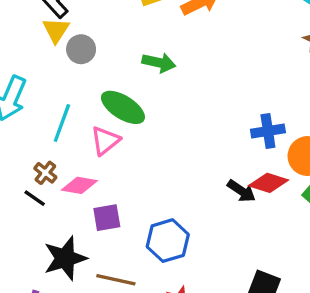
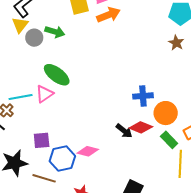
green arrow: (159, 63) -> (55, 32), moved
cyan line: (62, 123) -> (21, 97), moved, turned 55
pink diamond: (79, 185) -> (88, 151), moved
blue hexagon: (168, 241) -> (62, 159), moved

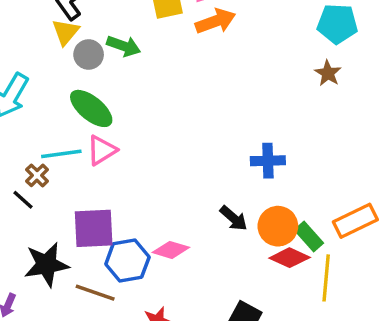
green ellipse: (57, 75) -> (91, 108), moved
orange circle: (166, 113) -> (278, 226), moved
red diamond: (141, 127) -> (290, 258), moved
purple square: (42, 140) -> (94, 228), size x1.5

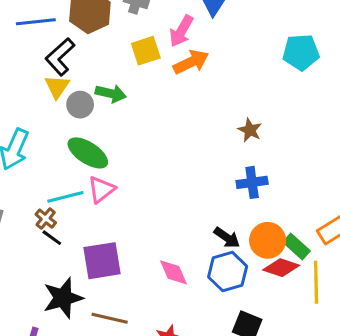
brown star: (328, 73) -> (250, 130), moved
black line: (23, 200) -> (52, 238), moved
pink diamond: (171, 250) -> (174, 272), turned 56
blue hexagon: (127, 261) -> (228, 272), moved

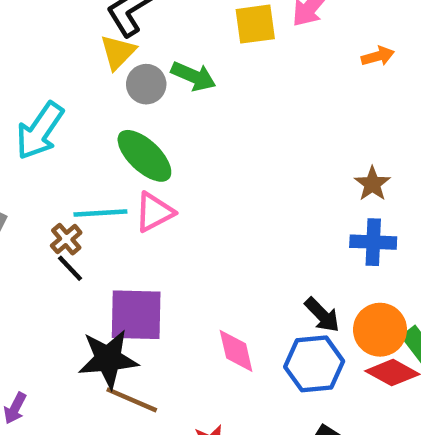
orange arrow: (191, 62) -> (378, 56), moved, size x0.6
brown star: (250, 130) -> (372, 184), moved
black star: (63, 298) -> (108, 359), moved

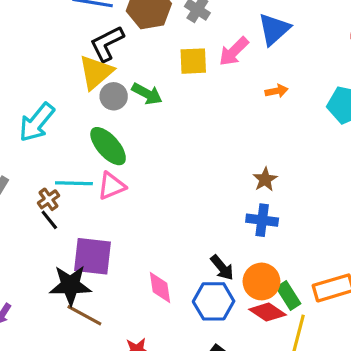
yellow triangle: (118, 52) -> (96, 72), size x1.4

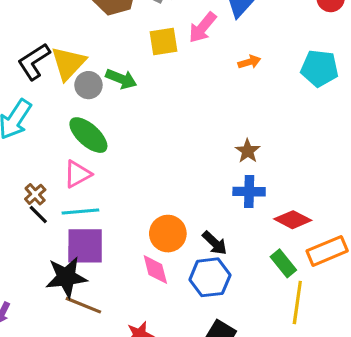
black L-shape: (107, 44) -> (34, 62), moved
cyan line: (74, 183) -> (80, 212), moved
pink triangle: (111, 186) -> (77, 174), moved
orange circle: (261, 281) -> (168, 234), moved
red diamond: (268, 312) -> (293, 220), moved

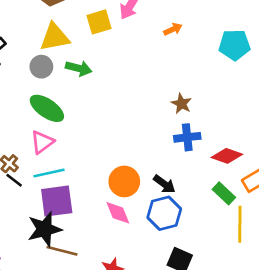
yellow triangle: (68, 63) -> (55, 37), moved, turned 44
cyan pentagon: (320, 68) -> (235, 45), moved
green arrow: (121, 79) -> (79, 68), moved

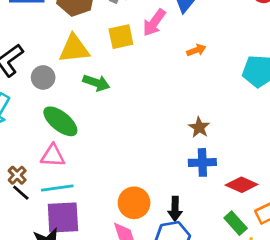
gray circle: (41, 67) -> (43, 77), moved
pink triangle: (42, 142) -> (53, 156), turned 35
black arrow: (164, 184) -> (175, 209), turned 50

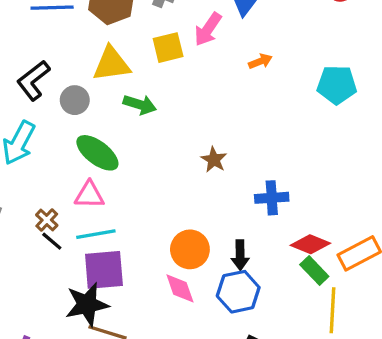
brown star: (199, 127) -> (214, 160), moved
red diamond: (242, 185) -> (310, 244), moved

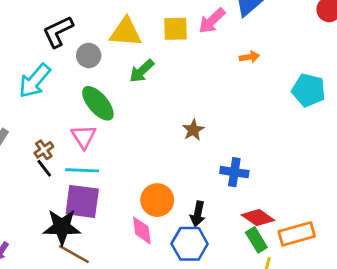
green arrow: (140, 105) -> (142, 71), turned 108
pink triangle: (89, 195) -> (84, 137), turned 44

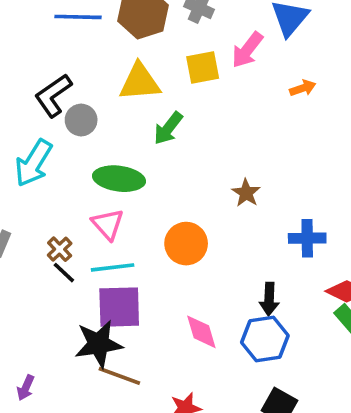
gray circle: (89, 55) -> (81, 120), moved
green ellipse: (98, 103) -> (119, 179), turned -33
orange circle: (157, 200) -> (186, 244), moved

